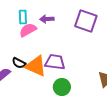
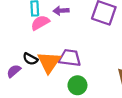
orange triangle: (36, 66) -> (49, 62), turned 40

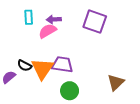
pink semicircle: (40, 23) -> (48, 31), moved

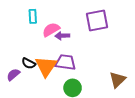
purple arrow: (54, 19) -> (62, 36), moved
purple square: (95, 22) -> (97, 20), turned -30

